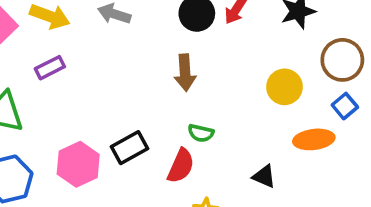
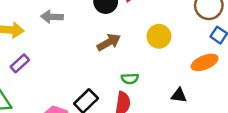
brown arrow: (185, 73) -> (109, 42), turned -100
yellow circle: (284, 87) -> (159, 36), moved

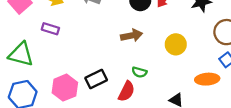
purple rectangle: (20, 63) -> (50, 29), turned 42

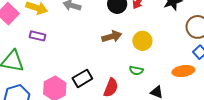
yellow circle: (176, 44) -> (142, 41), moved
green semicircle: (139, 72) -> (136, 70), moved

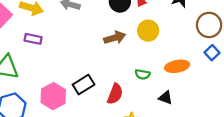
yellow circle: (142, 41) -> (148, 31), moved
orange ellipse: (183, 71) -> (177, 66), moved

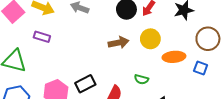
blue square: (212, 53) -> (201, 68), moved, turned -32
orange ellipse: (177, 66) -> (174, 57), moved

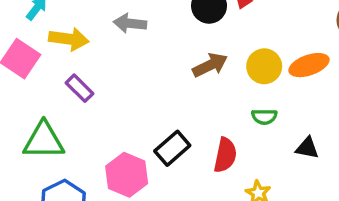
purple rectangle: (42, 37) -> (79, 88), turned 42
yellow circle: (150, 39) -> (264, 66), moved

